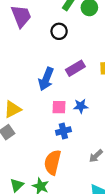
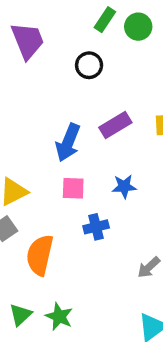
pink square: (59, 107) -> (73, 188), moved
orange semicircle: (53, 162) -> (40, 255), moved

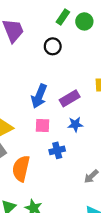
purple rectangle: (115, 125) -> (70, 98), moved

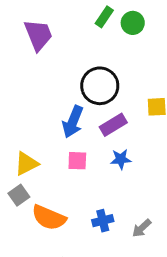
black circle: (53, 46) -> (100, 86), moved, size x1.6
blue cross: (57, 150) -> (103, 221), moved
orange semicircle: (21, 168) -> (49, 218), turned -80

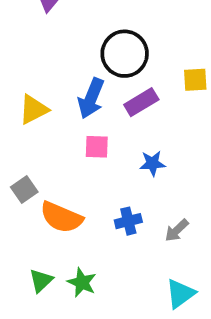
blue star: (121, 159) -> (152, 163), moved
yellow triangle: (26, 164) -> (33, 109), moved

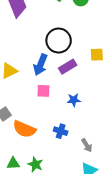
blue cross: (128, 221) -> (61, 131), turned 32
gray arrow: (177, 230) -> (87, 145), moved, turned -80
green triangle: (41, 281) -> (13, 163), turned 40

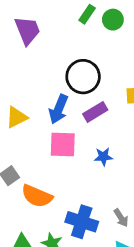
pink square: (43, 91) -> (63, 144), size x1.5
blue cross: (61, 131) -> (82, 222), moved, size x1.6

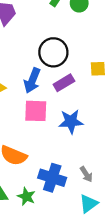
blue star: (103, 157) -> (71, 121), size x1.5

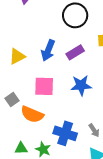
black circle: (53, 52) -> (75, 15), moved
pink square: (36, 111) -> (44, 86), moved

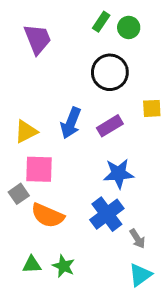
pink square: (44, 86) -> (39, 169), moved
blue cross: (65, 133) -> (107, 214), moved, turned 35

